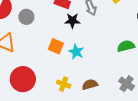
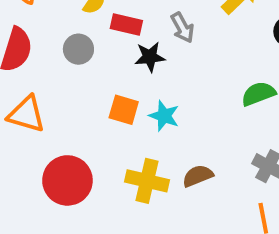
gray circle: (26, 17) -> (78, 49), moved
yellow cross: (64, 84) -> (147, 181), size x1.5

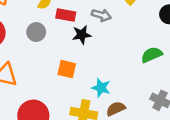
gray arrow: (182, 28) -> (101, 15), turned -42
cyan star: (164, 116) -> (101, 88), moved

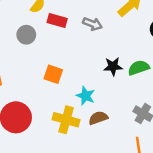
black star: (82, 35) -> (113, 66), moved

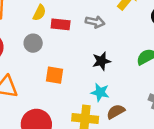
black star: (113, 66) -> (101, 61), moved
orange square: (53, 74) -> (54, 75), moved

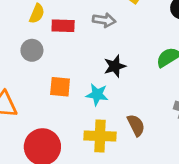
cyan star: (100, 92) -> (97, 95), moved
brown semicircle: (116, 112) -> (136, 125), turned 96

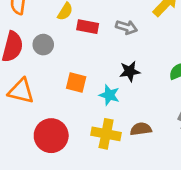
gray circle: (32, 50) -> (43, 45), moved
brown semicircle: (136, 125) -> (141, 129), turned -80

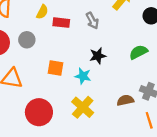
gray arrow: (126, 27) -> (92, 21), turned 49
brown semicircle: (141, 129) -> (125, 100), moved
yellow cross: (106, 134) -> (83, 107), turned 35

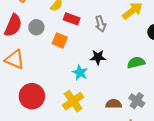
orange square: (56, 68) -> (60, 40), moved

